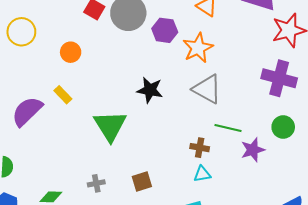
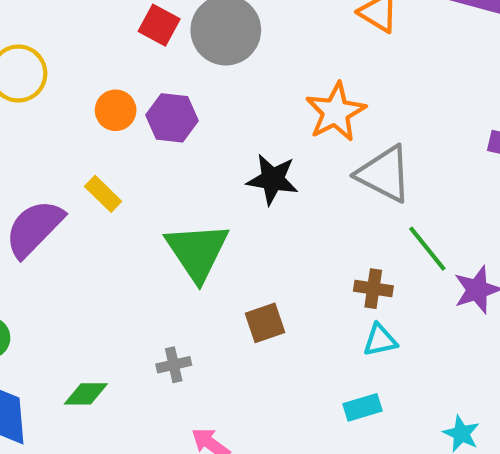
purple hexagon: (165, 30) -> (172, 118), moved
orange star: (198, 48) -> (336, 112), moved
green line: (228, 128) -> (427, 249), turned 40
brown square: (142, 181) -> (265, 323), moved

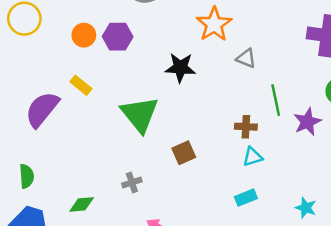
gray triangle: (384, 174) -> (246, 58), size x0.6
green line: (427, 249) -> (276, 100), turned 32

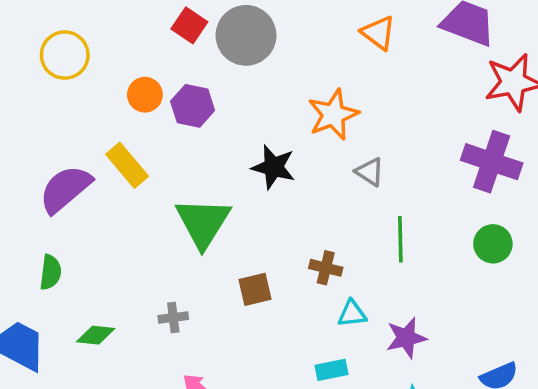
yellow rectangle: (81, 85) -> (127, 165), size x1.4
purple star: (307, 122) -> (406, 338), moved
brown cross: (246, 127) -> (326, 268), moved
green semicircle: (27, 176) -> (50, 272), moved

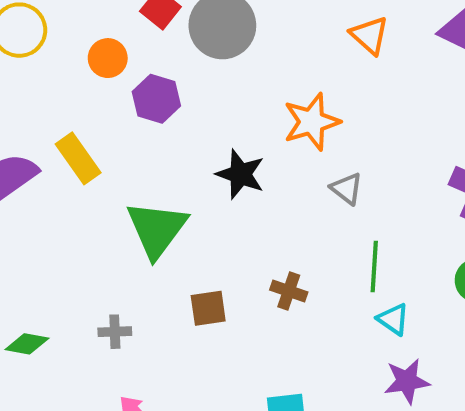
orange circle: (145, 95) -> (108, 58), moved
cyan triangle: (352, 314) -> (393, 319), moved, turned 36
purple star: (406, 338) -> (407, 381), moved

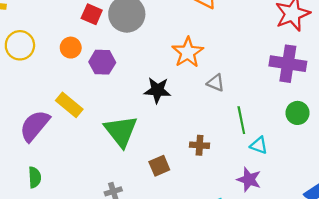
purple star: (407, 381) -> (249, 180), moved, turned -30

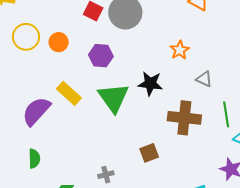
orange circle: (71, 48) -> (59, 42), moved
orange star: (188, 52) -> (180, 50), size x0.7
green triangle: (121, 131) -> (113, 98), moved
brown cross: (200, 145) -> (184, 118), moved, size x1.8

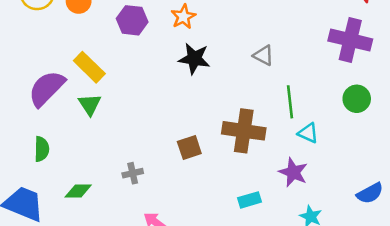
orange star: (180, 50) -> (183, 17), moved
green triangle: (113, 98) -> (90, 104), moved, size x0.6
brown cross: (184, 118) -> (244, 131), moved

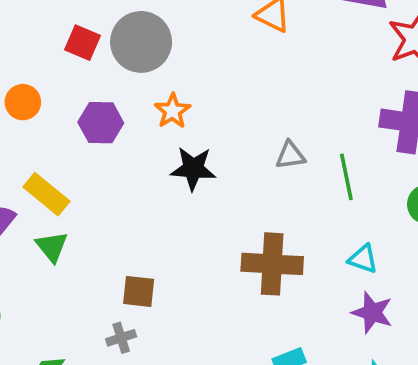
gray triangle: (264, 55) -> (290, 155), turned -30
green line: (290, 102) -> (346, 177), moved
brown square: (189, 147) -> (139, 291), moved, turned 30
purple star: (293, 172) -> (372, 313), moved

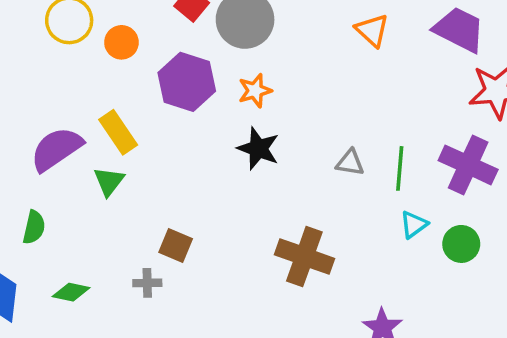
purple hexagon: (101, 123) -> (187, 82), size x1.4
green line: (346, 177) -> (400, 168), moved
cyan triangle: (363, 259) -> (414, 225), moved, turned 48

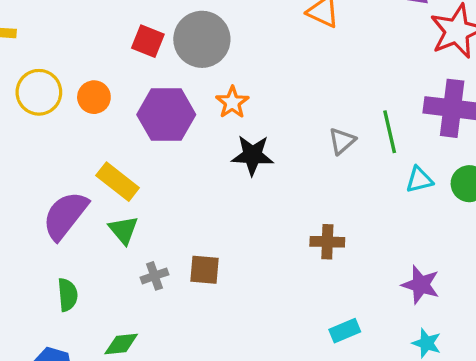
gray triangle: (350, 163) -> (342, 141), turned -32
cyan triangle: (414, 225) -> (419, 180), turned 40
brown cross: (304, 257) -> (327, 242), size x0.6
gray cross: (147, 283) -> (155, 276), moved

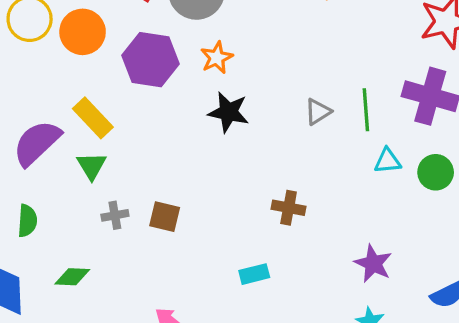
orange circle: (94, 97) -> (83, 32), size x1.4
cyan rectangle: (345, 331) -> (254, 274), moved

